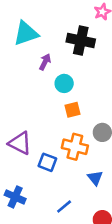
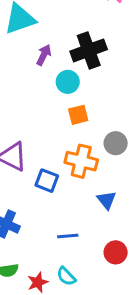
black cross: (81, 40) -> (89, 50), moved, turned -32
blue line: (64, 206) -> (68, 236), turned 35

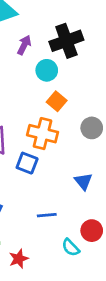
orange square: (78, 115) -> (57, 101), turned -36
orange cross: (81, 161) -> (43, 134), moved
cyan semicircle: (66, 276) -> (71, 247), moved

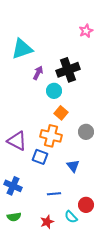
blue triangle: (83, 181) -> (73, 166), moved
red star: (19, 259) -> (47, 222), moved

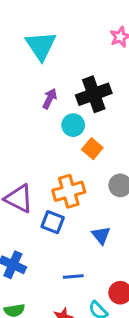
cyan triangle: (22, 49) -> (41, 46), moved, turned -45
orange square: (61, 113) -> (92, 149), moved
orange cross: (51, 136) -> (69, 191), turned -30

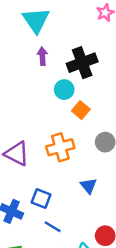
purple arrow: (50, 99) -> (42, 56), moved, turned -30
blue square: (53, 222) -> (41, 199), moved
blue line: (73, 277) -> (53, 227), moved, turned 36

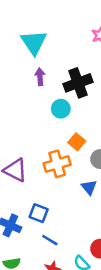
orange square: (81, 110) -> (77, 142), moved
blue triangle: (89, 186) -> (89, 187), moved

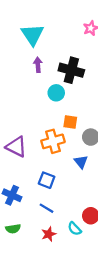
black cross: (78, 83) -> (71, 70), turned 35
orange square: (77, 142) -> (70, 122), turned -32
blue square: (39, 213) -> (47, 180), moved

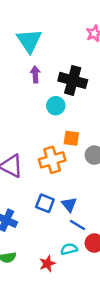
blue triangle: (81, 162) -> (69, 204), moved
blue line: (47, 208) -> (77, 225), moved
cyan semicircle: (75, 229) -> (69, 249), moved, turned 120

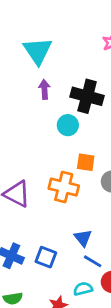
orange cross: (52, 160) -> (64, 187), turned 30
blue square: (45, 203) -> (46, 257), moved

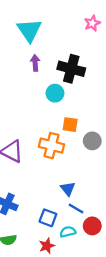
blue square: (46, 257) -> (48, 218), moved

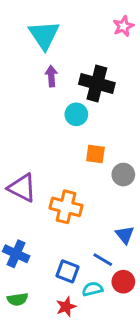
orange cross: (51, 146) -> (66, 207), moved
blue triangle: (68, 189) -> (125, 235), moved

